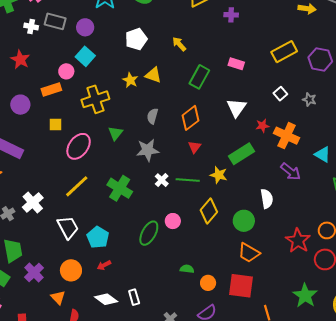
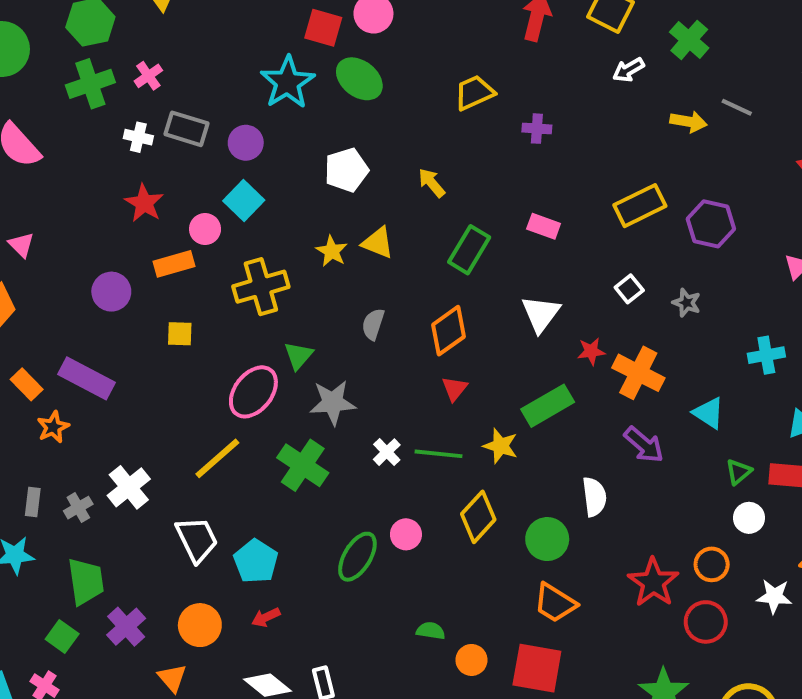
red star: (20, 60) -> (144, 203), moved
pink ellipse: (79, 146) -> (253, 392), moved
gray star: (148, 150) -> (333, 402), moved

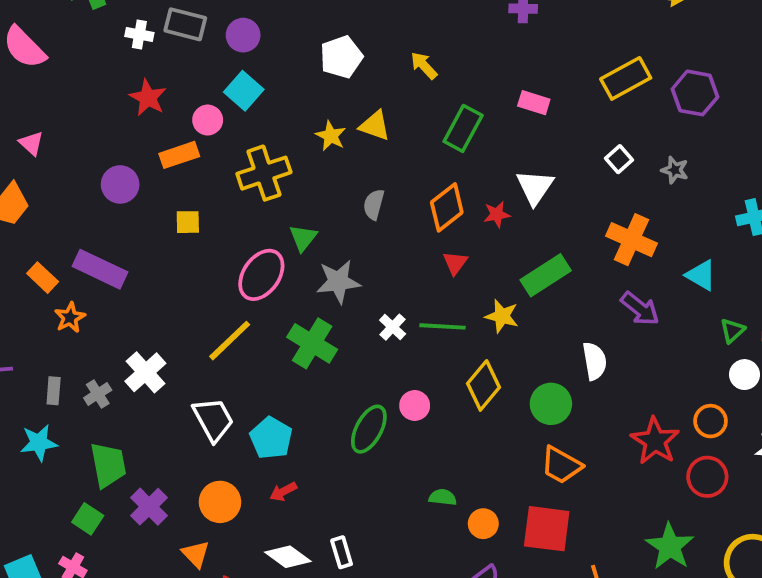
red star: (591, 351) -> (497, 214), moved

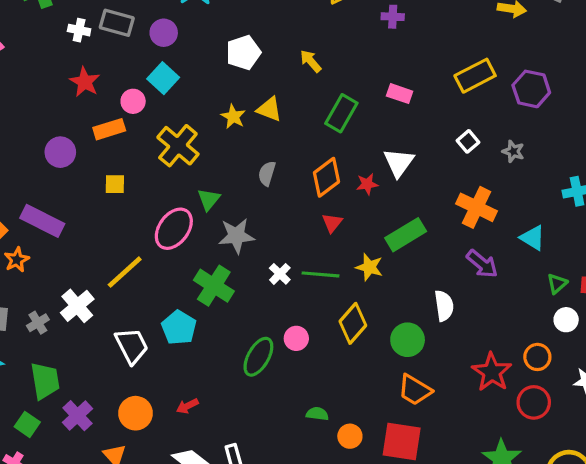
yellow cross: (264, 173) -> (178, 146), turned -33
yellow line: (230, 341) -> (125, 272), moved
cyan pentagon: (271, 438) -> (179, 328), moved

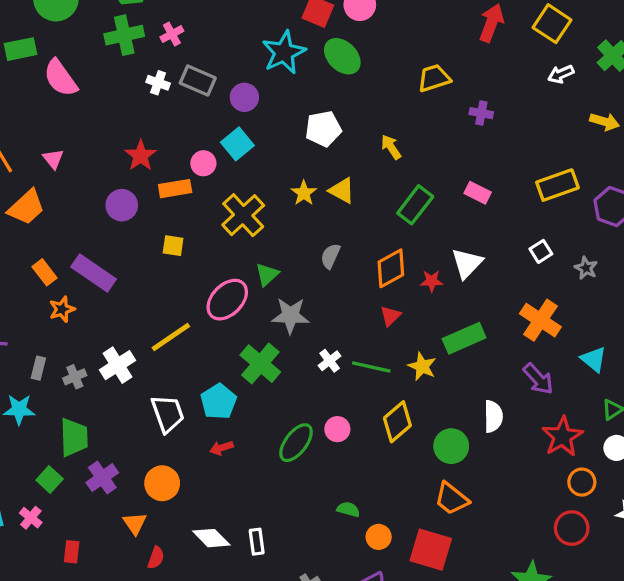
red star: (85, 82) -> (141, 156), moved
red star: (492, 372) -> (562, 437), moved
red arrow: (187, 406) -> (221, 448), moved

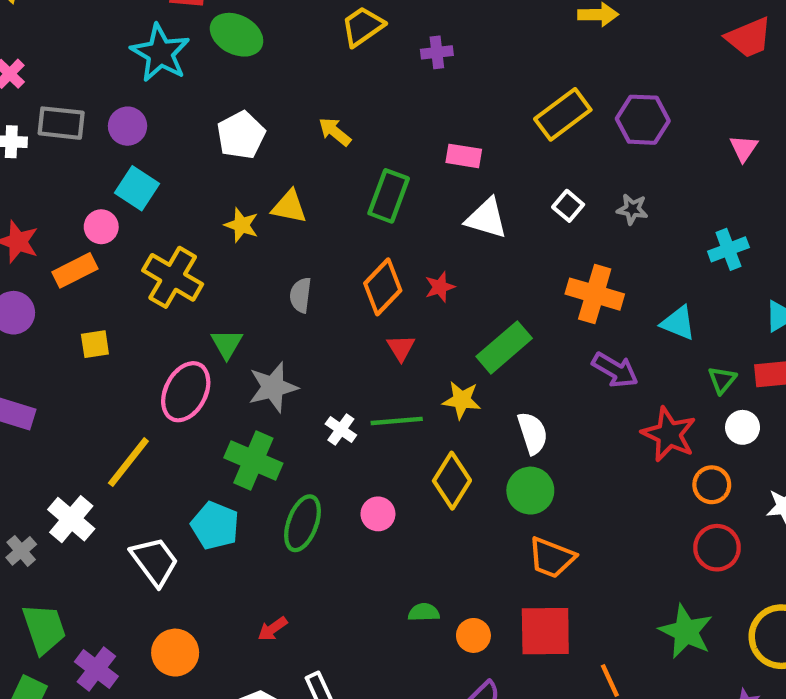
white triangle: (467, 263) -> (486, 218), moved, turned -40
white semicircle: (493, 416) -> (533, 433), moved
green ellipse: (296, 443) -> (303, 523), moved
red arrow: (221, 448) -> (273, 629), moved

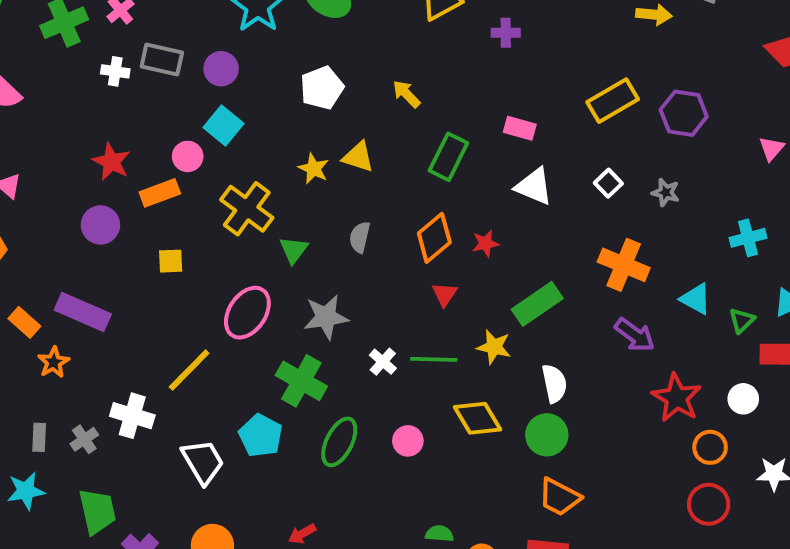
green triangle: (227, 344) -> (294, 250), moved
green triangle: (722, 380) -> (742, 320), moved
yellow diamond: (452, 481) -> (477, 418), turned -69
white cross: (71, 519) -> (132, 416), turned -30

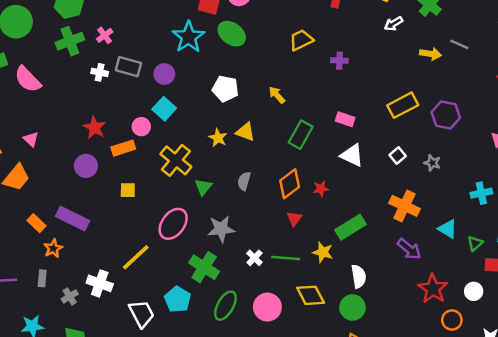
white pentagon: (322, 88) -> (225, 89), turned 30
gray rectangle: (39, 437) -> (42, 278), moved
pink circle: (408, 441) -> (267, 307), size x1.5

